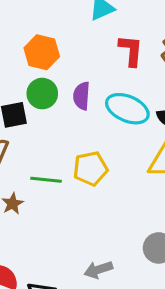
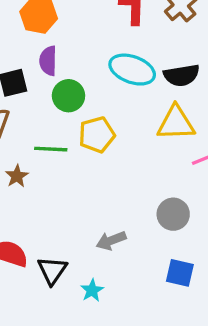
green circle: (42, 94) -> (68, 96), moved
purple semicircle: (82, 96) -> (48, 61), moved

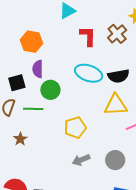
yellow pentagon: (97, 135) -> (75, 127), moved
green line: (51, 149) -> (33, 109), moved
gray arrow: (111, 241) -> (81, 160), moved

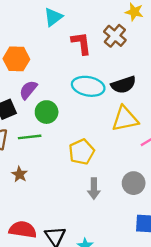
purple semicircle: (38, 69) -> (28, 90), turned 48
gray arrow: (81, 160) -> (94, 189), turned -60

